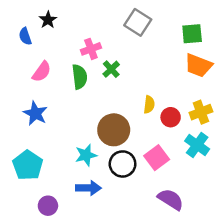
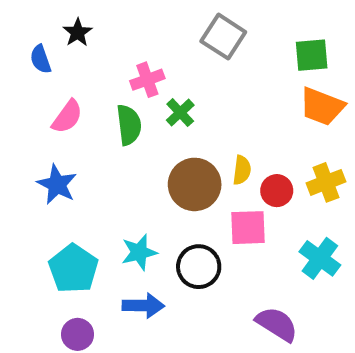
brown circle: (114, 130) -> (195, 184), moved
cyan cross: (197, 145) -> (320, 258), moved
pink square: (157, 158) -> (248, 228), moved, turned 35
cyan pentagon: (28, 165) -> (73, 269), moved

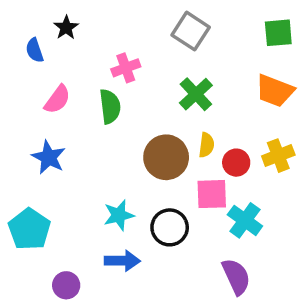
green square: (312, 55) -> (278, 33), moved
green cross: (180, 113) -> (196, 94), moved, size x1.4
cyan cross: (320, 258) -> (245, 220), moved
cyan pentagon: (73, 269) -> (29, 229), moved
purple semicircle: (277, 324) -> (236, 277), turned 33

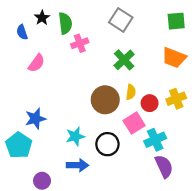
green semicircle: (110, 106) -> (65, 23), moved
blue star: (49, 157) -> (35, 119), moved, turned 30
pink square: (212, 194) -> (134, 123), turned -30
cyan cross: (245, 220) -> (155, 140), turned 30
purple semicircle: (236, 277) -> (164, 166), moved

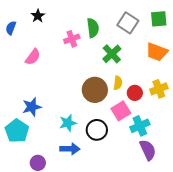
gray square: (121, 20) -> (128, 23), moved
green semicircle: (65, 23) -> (93, 28), moved
blue semicircle: (22, 32) -> (11, 28), moved, turned 40

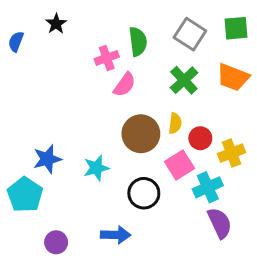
green cross: (112, 54) -> (184, 80), moved
pink semicircle: (33, 57) -> (125, 85), moved
yellow cross: (159, 89) -> (232, 153), moved
cyan star: (68, 123) -> (96, 168), moved
blue arrow: (70, 149) -> (116, 235), moved

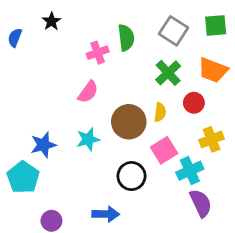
pink semicircle: (125, 85) -> (88, 92), moved
red circle: (200, 138) -> (194, 103), moved
cyan star: (96, 168) -> (88, 139), moved

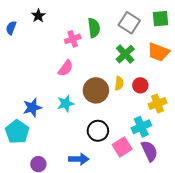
red circle: (194, 103) -> (140, 85), moved
pink square: (164, 150) -> (122, 147), moved

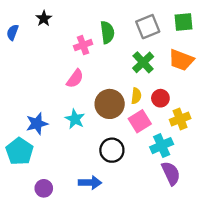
gray square: (129, 23) -> (148, 27), turned 35
cyan star: (66, 104) -> (75, 119), turned -30
pink square: (122, 147) -> (140, 121), moved

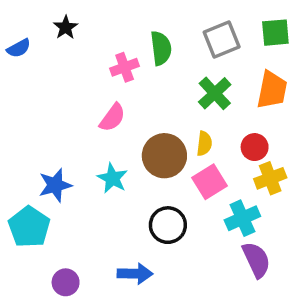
blue semicircle: (13, 32) -> (19, 48), turned -140
orange trapezoid: (181, 60) -> (272, 90), turned -100
red circle: (160, 98) -> (255, 147), moved

